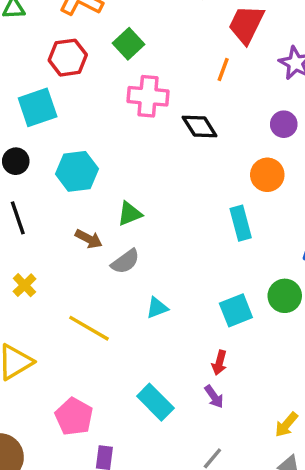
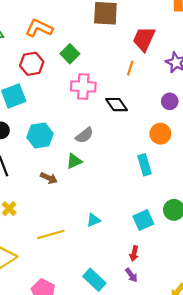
gray semicircle: (125, 261) -> (84, 135), moved
yellow line: (89, 328) -> (51, 234), turned -44

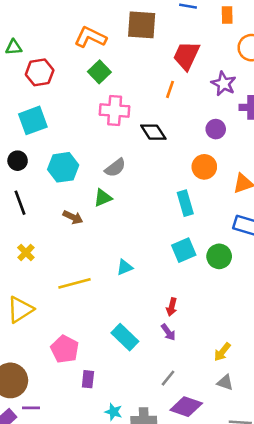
orange L-shape: (39, 28) -> (90, 37), moved
red hexagon: (32, 64) -> (40, 72), moved
cyan square: (143, 220) -> (184, 250), moved

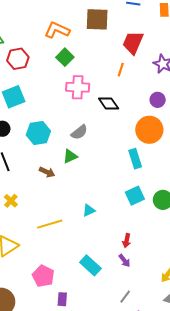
orange circle: (204, 167) -> (149, 130), size x1.4

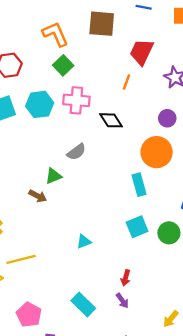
orange L-shape: (57, 30) -> (55, 34), turned 40
cyan hexagon: (38, 133) -> (40, 104), moved
green triangle: (70, 156) -> (54, 176), moved
yellow line: (50, 224) -> (21, 259), moved

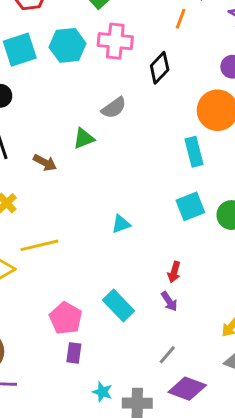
black diamond: (111, 120) -> (160, 68), turned 75
brown arrow: (38, 196) -> (45, 163), moved
pink pentagon: (29, 315) -> (66, 318), moved

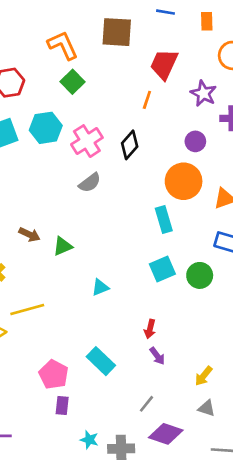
pink cross: (115, 41) -> (87, 141), moved, turned -36
green triangle: (84, 138) -> (63, 246), moved
purple arrow: (169, 301) -> (157, 356), moved

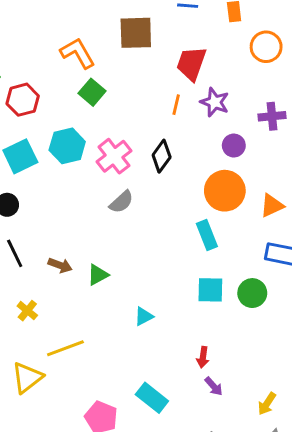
purple star: (203, 93) -> (215, 102), moved
cyan square: (162, 269) -> (210, 290), turned 30

